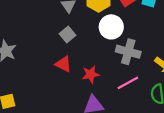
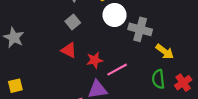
gray cross: (128, 52) -> (140, 29), moved
pink line: (128, 83) -> (117, 70), moved

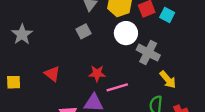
red triangle: (69, 50) -> (52, 74), moved

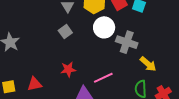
red star: (97, 73) -> (68, 69), moved
red triangle: (52, 74) -> (35, 84), moved, turned -42

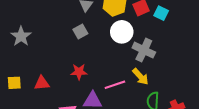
yellow arrow: (148, 64) -> (140, 77), moved

